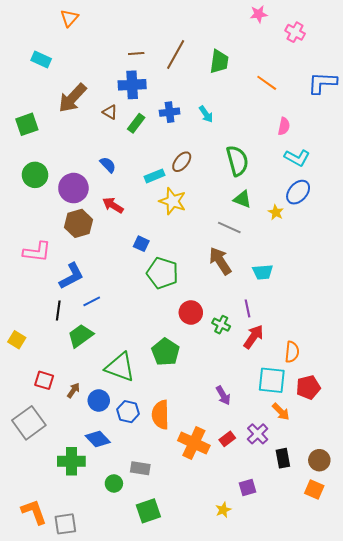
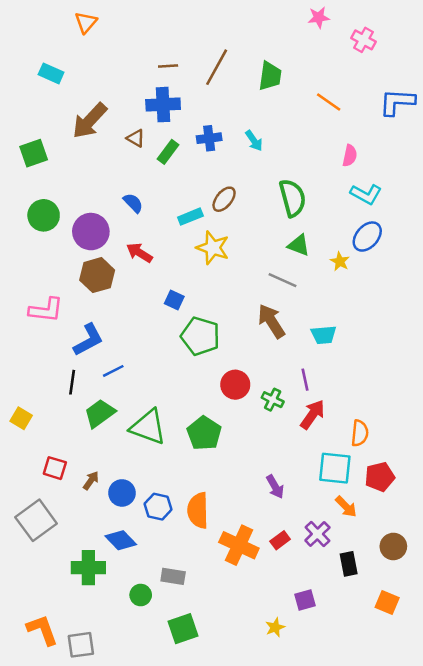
green triangle: (120, 367) -> (148, 427), moved
brown circle: (319, 460) -> (393, 546), moved

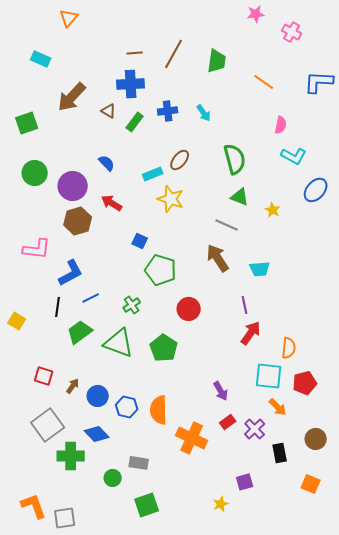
blue ellipse: (367, 237) -> (316, 190), moved
green cross: (273, 400) -> (132, 305), moved, turned 30
yellow square: (21, 418) -> (17, 321), moved
gray square: (36, 520) -> (48, 425), moved
red rectangle: (280, 540) -> (228, 422), moved

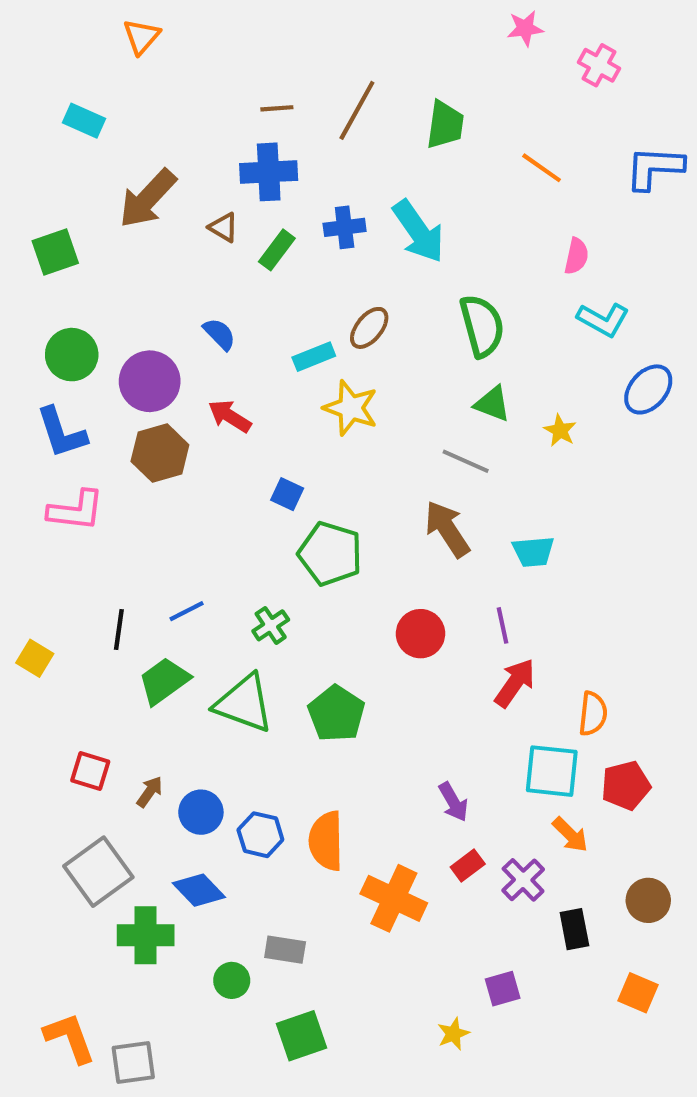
cyan arrow: (204, 113) -> (418, 231), size x1.8
blue L-shape: (71, 273) -> (61, 433), moved, turned 100
red circle: (189, 309) -> (421, 634), moved

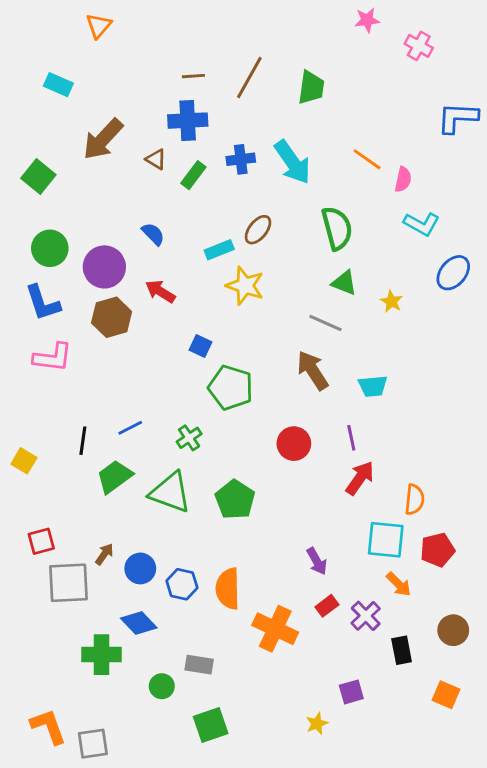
orange line: (542, 168) -> (367, 159), moved
green square: (55, 252) -> (38, 177), turned -32
red square: (90, 771) -> (41, 541), moved, turned -32
gray square: (98, 872) -> (68, 583), moved, turned 33

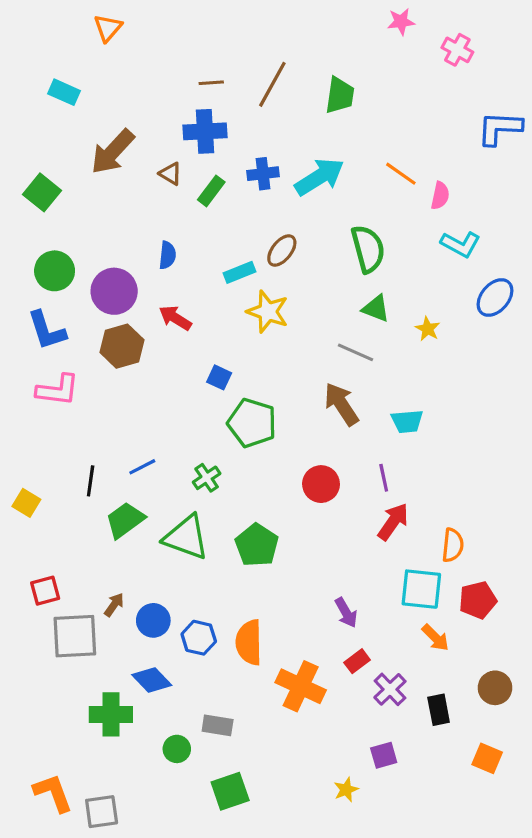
cyan arrow: (292, 162) -> (319, 177), turned -87
blue semicircle: (153, 234) -> (167, 255), turned 50
purple cross: (366, 616) -> (390, 689), moved

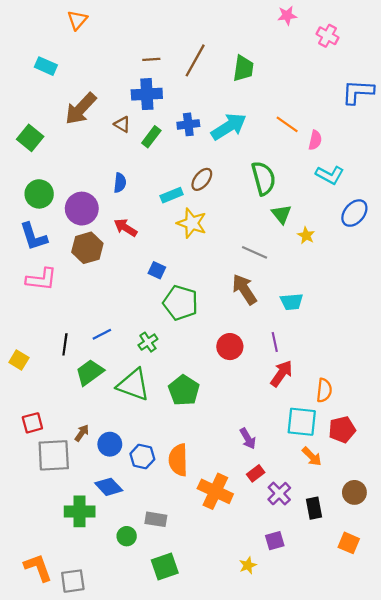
green triangle: (376, 308) -> (281, 214), moved, turned 30

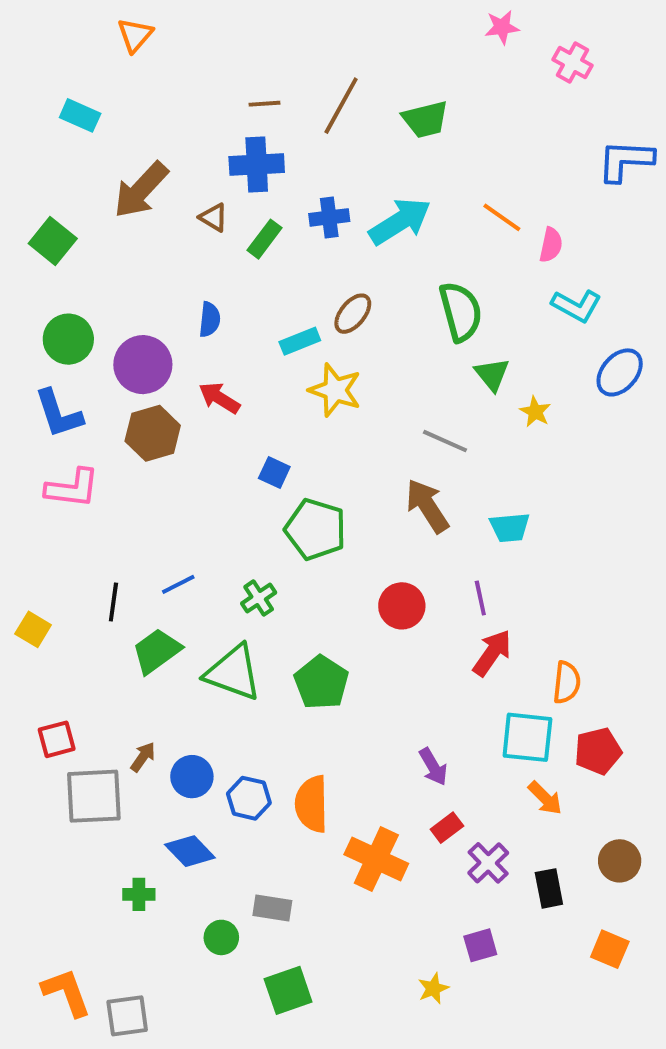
green trapezoid: (243, 68) -> (425, 119), turned 68
green cross: (80, 511) -> (139, 894), size x0.6

